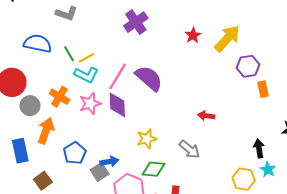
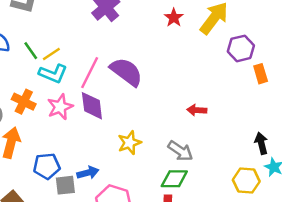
blue pentagon: (75, 153) -> (47, 166), turned 30
green diamond: (153, 169) -> (174, 179), moved
gray square: (100, 172) -> (65, 185), moved, turned 30

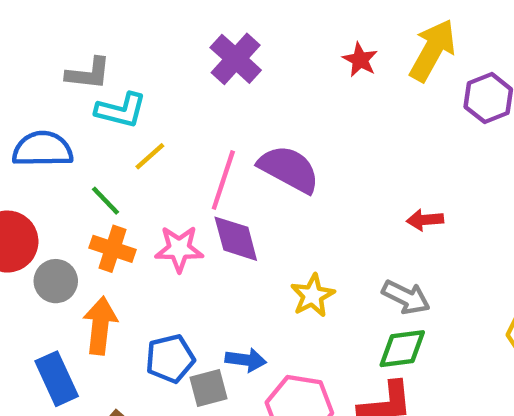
green line: (31, 51) -> (105, 201), moved
cyan L-shape: (53, 74) -> (121, 110), moved
pink star: (60, 107) -> (179, 249), turned 30
blue arrow: (88, 173) -> (246, 360), turned 30

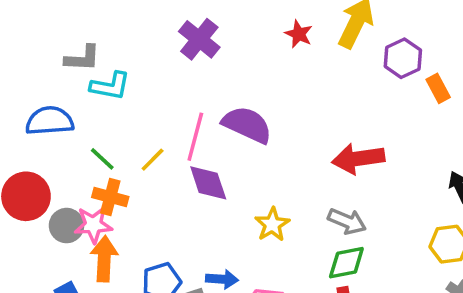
yellow line: (150, 156) -> (153, 160), moved
red arrow: (425, 220) -> (358, 159), size x1.8
pink star: (179, 249) -> (93, 225), moved

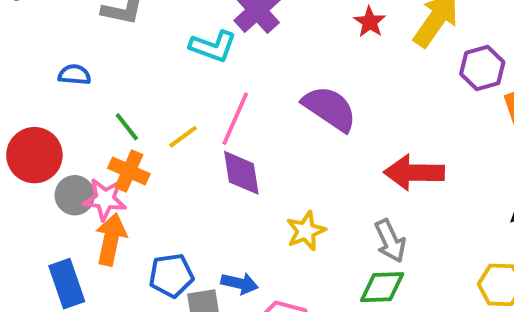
cyan L-shape: (110, 86) -> (213, 46), moved
blue semicircle: (50, 121) -> (74, 75), size x0.6
purple semicircle: (247, 125) -> (330, 108), moved
gray arrow: (347, 221) -> (390, 241), turned 33

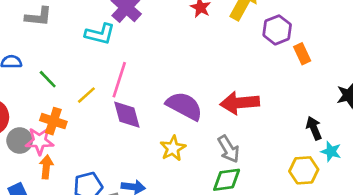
purple semicircle: (330, 108) -> (184, 106), moved
green line: (127, 127) -> (48, 79), moved
orange arrow: (111, 239) -> (46, 167), size x0.7

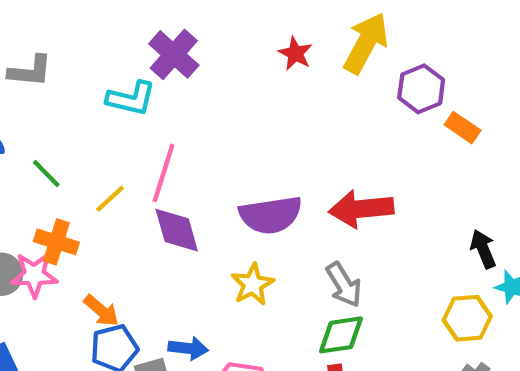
orange rectangle: (302, 54) -> (463, 128), turned -30
purple semicircle: (184, 106) -> (271, 215), turned 144
orange arrow: (46, 167) -> (101, 311), moved, turned 125

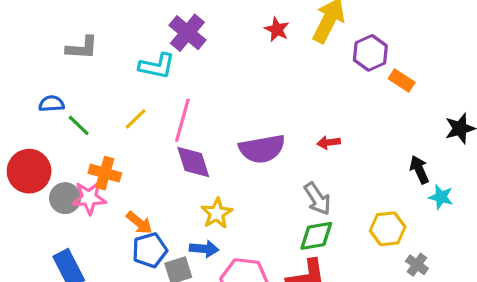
green line: (46, 174) -> (79, 125), moved
yellow line: (110, 199) -> (136, 119), moved
red arrow: (361, 209) -> (329, 142), size x0.5
yellow star: (253, 284) -> (217, 213), moved
yellow hexagon: (467, 318) -> (388, 229), moved

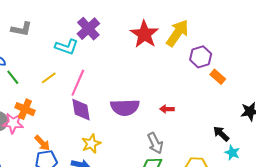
red star: (277, 29) -> (144, 34), size x1.8
black arrow: (419, 170) -> (221, 134), turned -30

